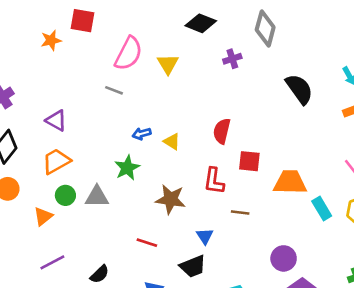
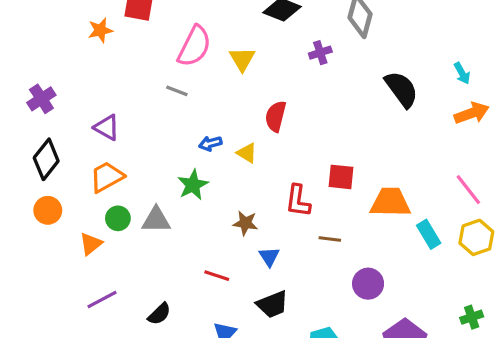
red semicircle: (222, 131) -> (276, 116), moved
brown star: (171, 199) -> (245, 223), size x0.7
blue triangle: (205, 236) -> (269, 257), moved
purple circle: (284, 258) -> (368, 284), moved

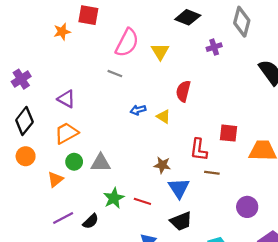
green star: (193, 185) -> (114, 198), moved
brown line: (330, 239) -> (212, 173), moved
blue triangle: (269, 257) -> (179, 188), size x1.5
black semicircle: (159, 314) -> (91, 221), moved

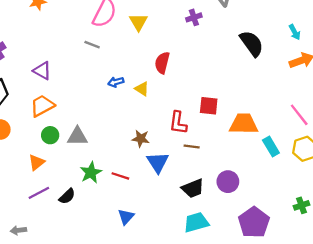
orange triangle: (55, 179) -> (37, 162), moved
black trapezoid: (181, 221) -> (193, 188), moved

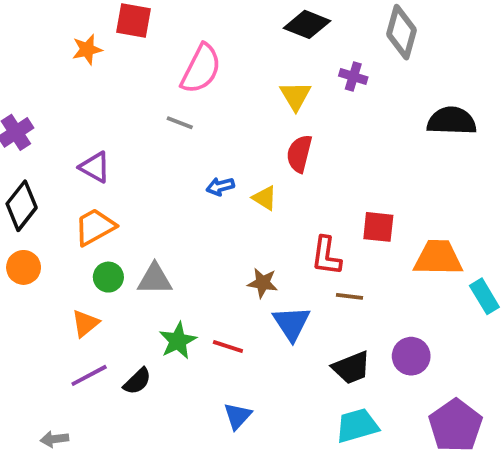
purple cross: (194, 17) -> (353, 76), turned 35
yellow triangle: (138, 22) -> (295, 96), moved
black semicircle: (252, 43) -> (452, 121), turned -52

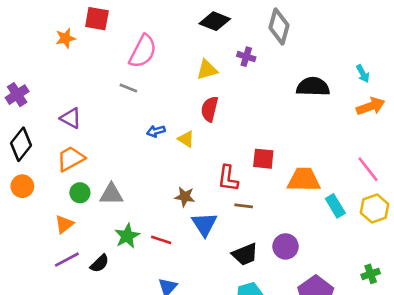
yellow triangle: (295, 96) -> (207, 70), turned 45

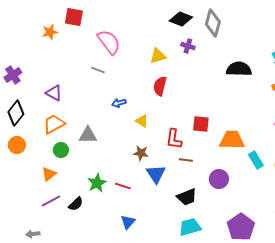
black diamond: (215, 21) -> (181, 19), moved
pink semicircle: (143, 51) -> (109, 42), turned -64
yellow triangle: (186, 139) -> (142, 121), moved
gray triangle: (111, 194) -> (88, 135), moved
purple circle: (286, 246) -> (219, 179), moved

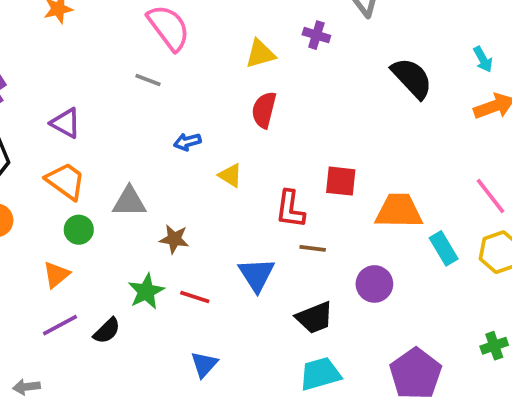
black semicircle: (239, 69) -> (412, 78), turned 45
orange trapezoid: (54, 124) -> (66, 181), turned 65
brown star: (141, 153) -> (174, 239), moved

